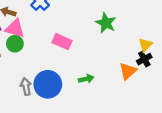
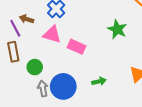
pink triangle: (15, 28) -> (52, 34), moved
green circle: (15, 44) -> (35, 67), moved

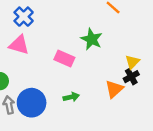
pink rectangle: (77, 47) -> (64, 58), moved

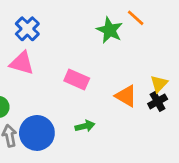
green star: (92, 39) -> (110, 30), moved
orange triangle: (114, 89) -> (126, 96), moved, turned -48

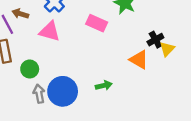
pink rectangle: (77, 80) -> (97, 23), moved
black cross: (158, 101) -> (155, 40), moved

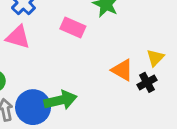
black cross: (155, 40) -> (147, 82), moved
green arrow: (104, 85) -> (61, 100), moved, size x1.6

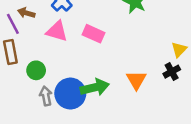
pink rectangle: (73, 27) -> (94, 34), moved
orange triangle: (122, 70) -> (136, 80), moved, turned 30

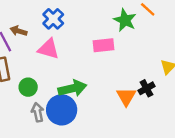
pink rectangle: (94, 34) -> (103, 45), moved, turned -30
black cross: (172, 72) -> (147, 88), moved
green arrow: (95, 87) -> (72, 88), moved

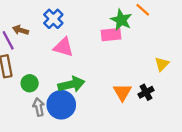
pink rectangle: (103, 45) -> (111, 35), moved
pink triangle: (48, 49) -> (64, 47), moved
black cross: (147, 88) -> (146, 92), moved

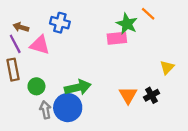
blue cross: (53, 19) -> (60, 23), turned -30
brown arrow: (21, 30) -> (21, 27), moved
pink triangle: (64, 47) -> (40, 45), moved

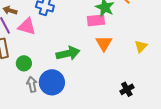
green arrow: (78, 87) -> (68, 53), moved
orange triangle: (128, 95) -> (104, 43), moved
black cross: (152, 95) -> (127, 89), moved

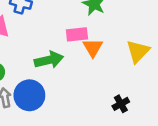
pink rectangle: (96, 20) -> (77, 34), moved
yellow triangle: (141, 46) -> (138, 51), size x1.5

